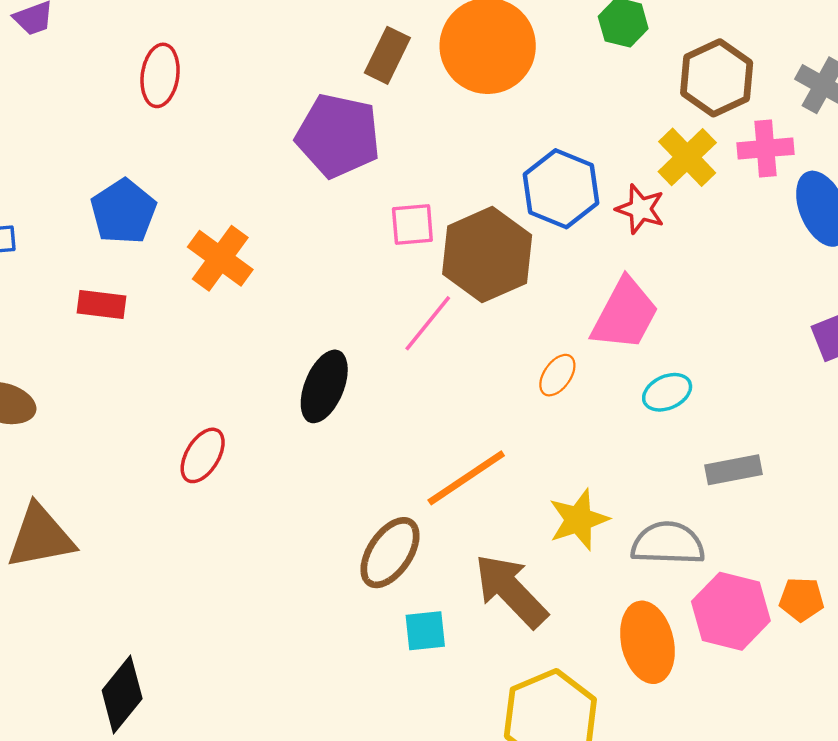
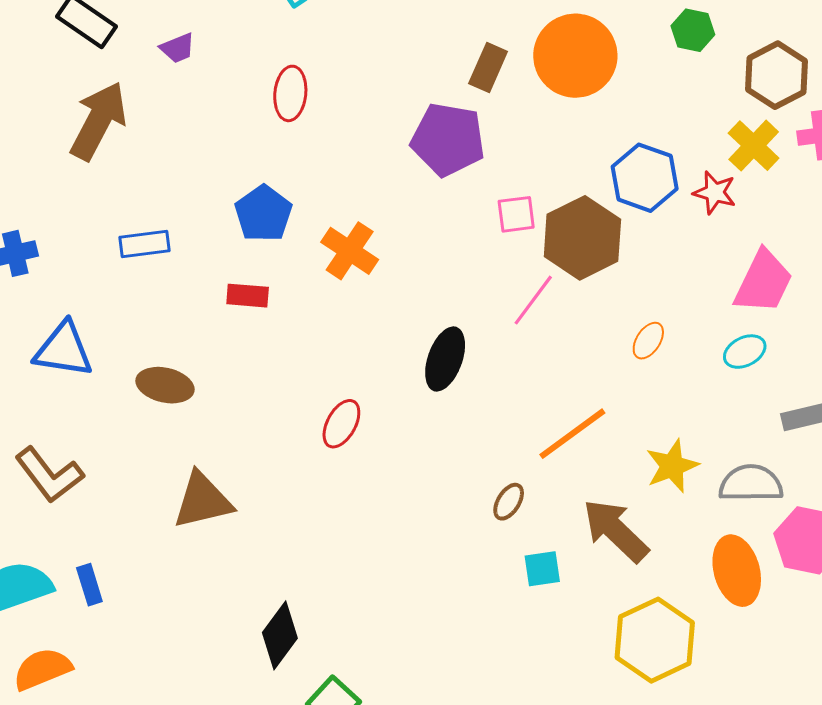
pink trapezoid: (625, 314) -> (763, 282), moved
brown ellipse: (390, 553) -> (509, 502), size x0.6

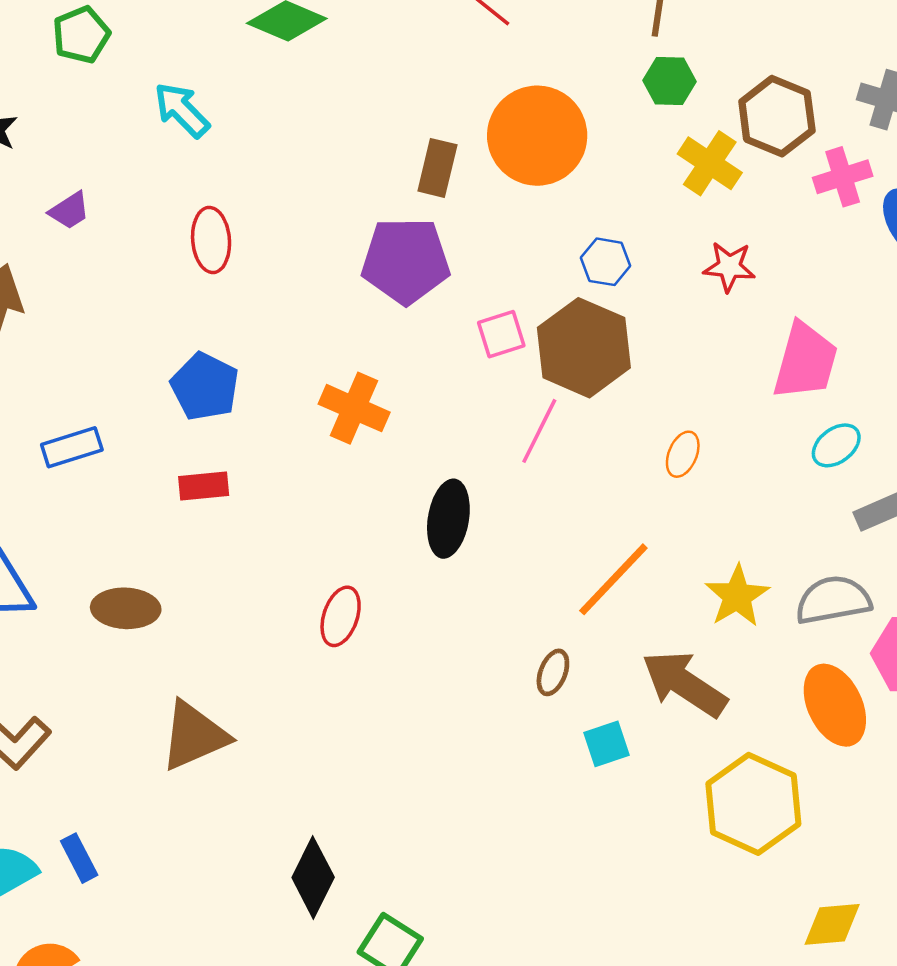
yellow cross: (754, 146) -> (710, 163), moved
blue hexagon: (645, 178) -> (606, 262), moved, size x0.6
orange cross: (350, 251) -> (354, 408), moved
cyan ellipse: (745, 352) -> (836, 445), moved

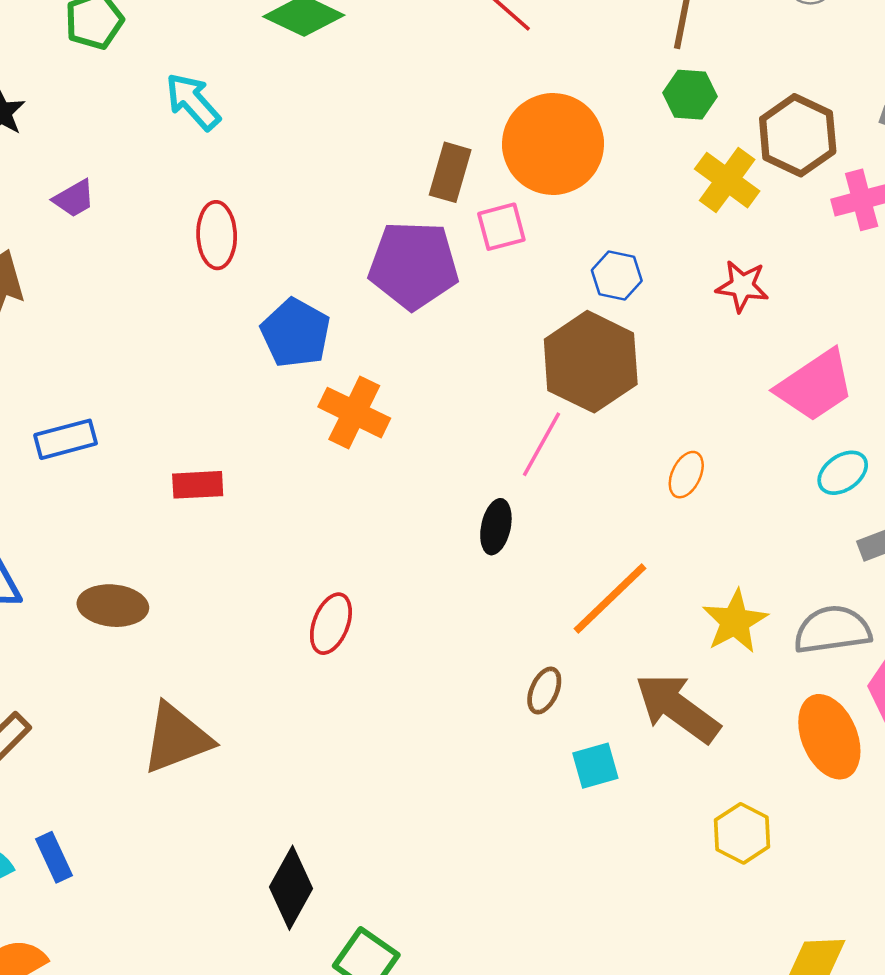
pink square: (501, 334) -> (501, 227), moved
pink trapezoid: (805, 361) -> (815, 386), turned 38
blue pentagon: (205, 387) -> (296, 333), moved
black ellipse: (448, 519) -> (496, 527), moved, size x0.7
yellow hexagon: (753, 804) -> (742, 833), size x0.6

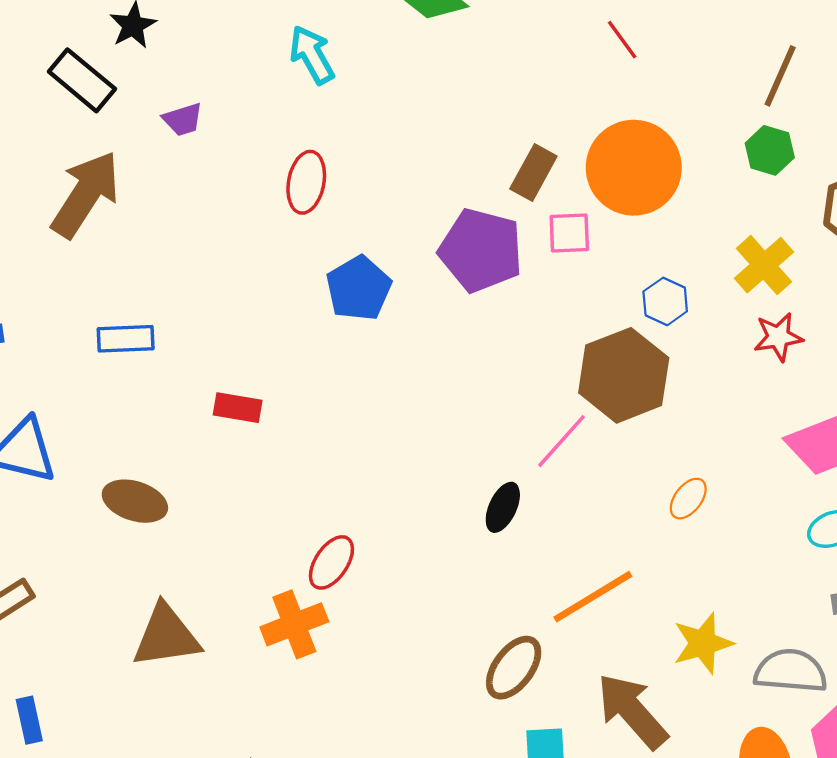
yellow cross: (727, 180) -> (764, 265), moved
red star: (742, 286) -> (778, 337), turned -30
orange cross: (354, 413) -> (294, 624), moved, turned 30
brown ellipse: (544, 691) -> (514, 668), size x1.5

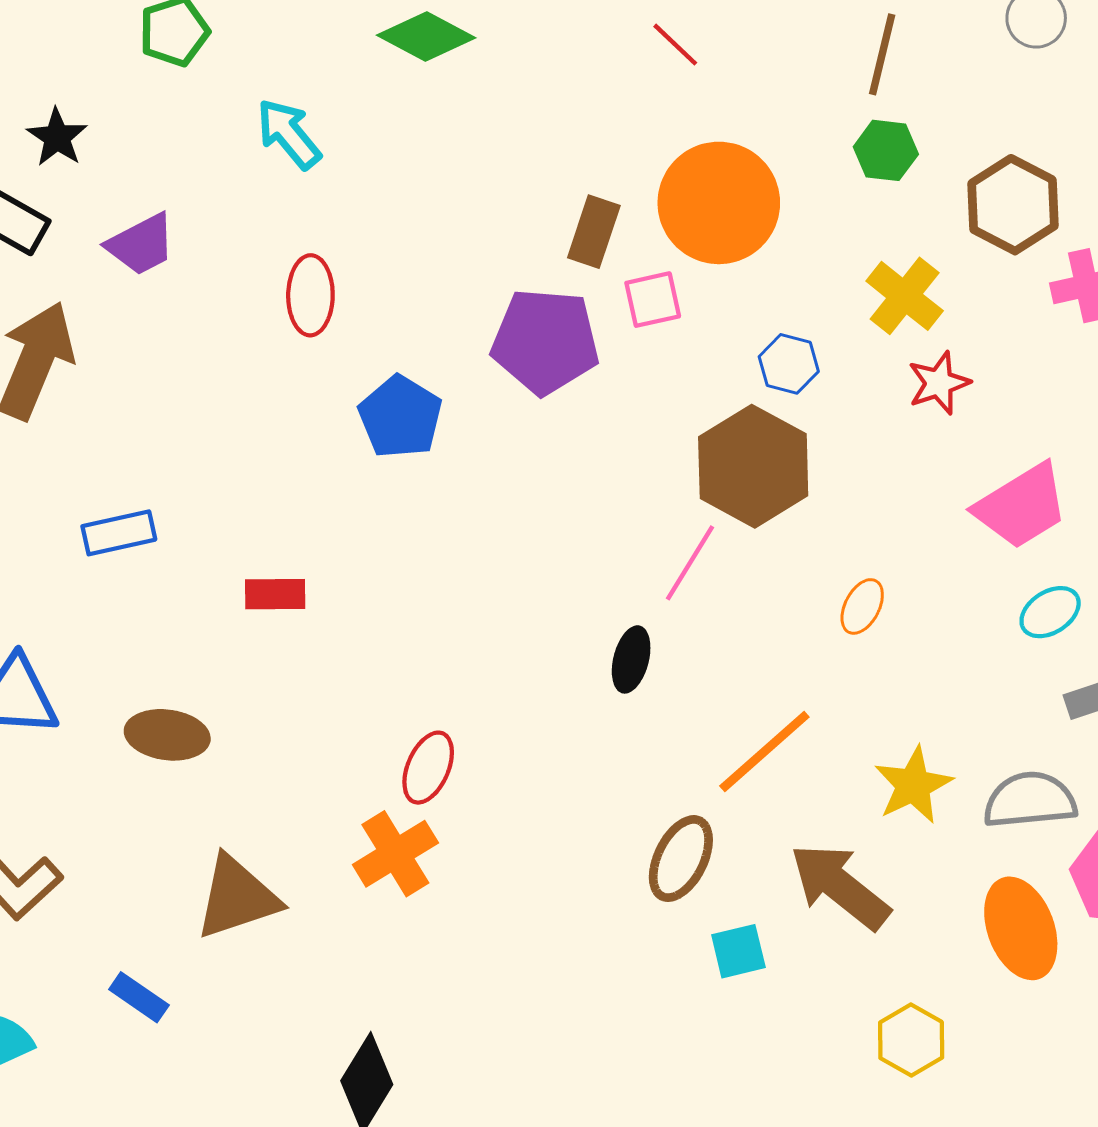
purple trapezoid: (183, 120) -> (141, 244), size x1.4
blue rectangle: (29, 720) -> (139, 997), moved, turned -33

